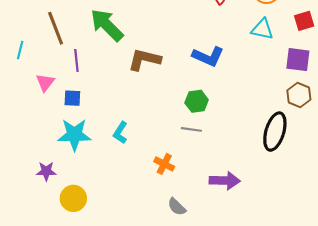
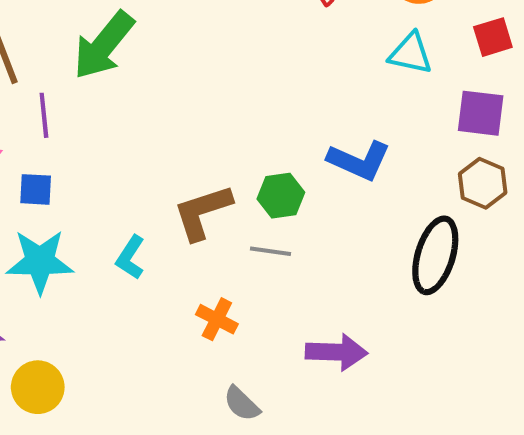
green arrow: (107, 25) -> (104, 45), turned -96
blue L-shape: (208, 56) -> (359, 161), moved
brown L-shape: (144, 60) -> (203, 212), moved, turned -32

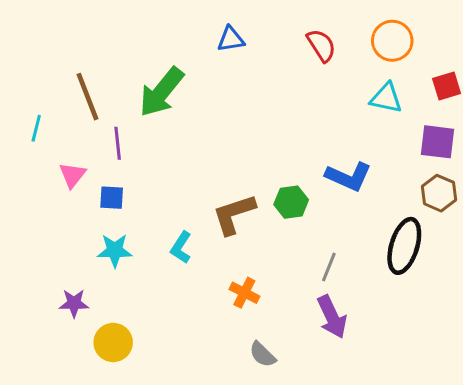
gray line: (271, 251) -> (329, 267), moved, turned -76
cyan star: (40, 262) -> (115, 250), size x0.7
purple arrow: (336, 352) -> (332, 317), turned 63

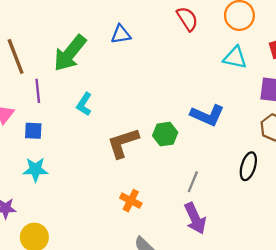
blue triangle: (231, 39) -> (121, 34), moved
black ellipse: (404, 246) -> (248, 166), size x0.7
cyan L-shape: (181, 247) -> (84, 104), moved

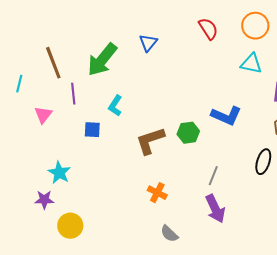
blue triangle: (121, 34) -> (148, 43), turned -42
blue square: (33, 131) -> (92, 130), moved
cyan star: (35, 170) -> (59, 173), moved, turned 30

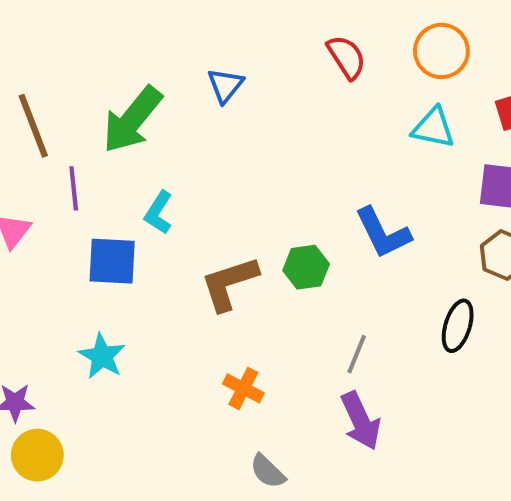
blue L-shape: (226, 116) -> (383, 233), turned 40
blue square: (92, 130) -> (112, 261), size x1.5
cyan star: (59, 173) -> (102, 356), moved
yellow circle: (70, 226) -> (37, 455), moved

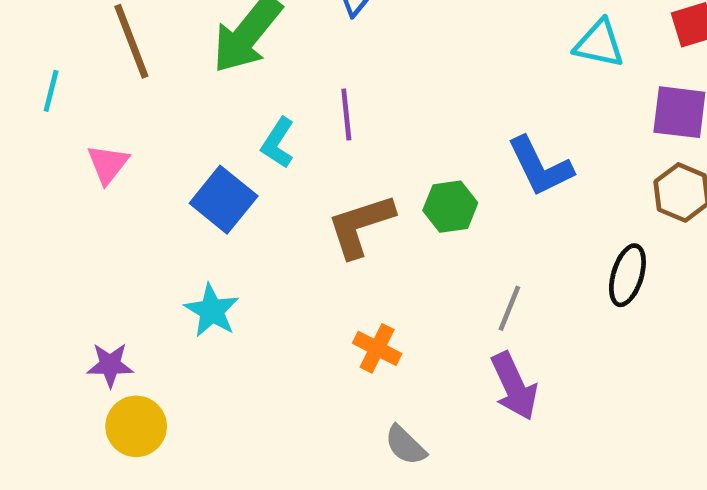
purple line: (74, 188) -> (346, 115), moved
blue square: (112, 261) -> (224, 200), turned 36

